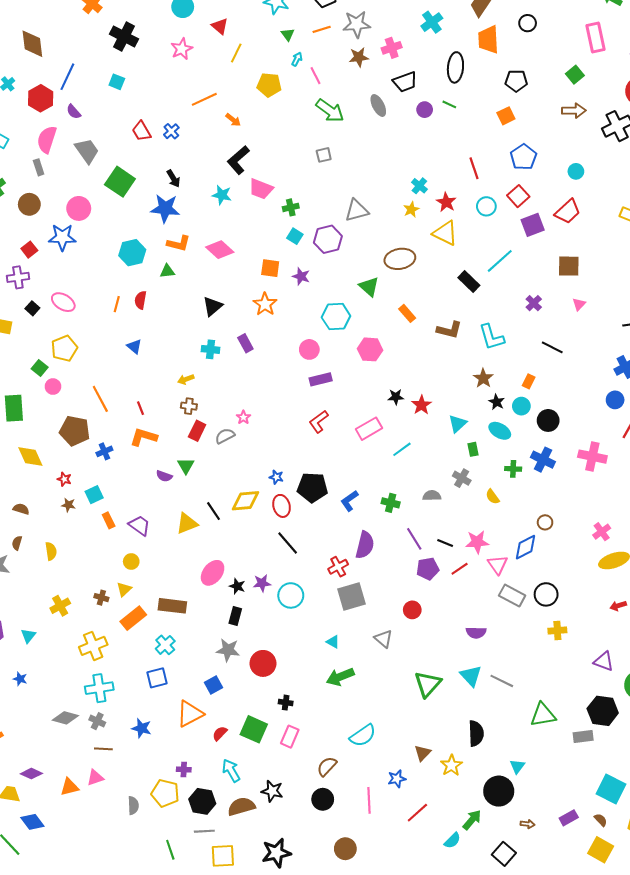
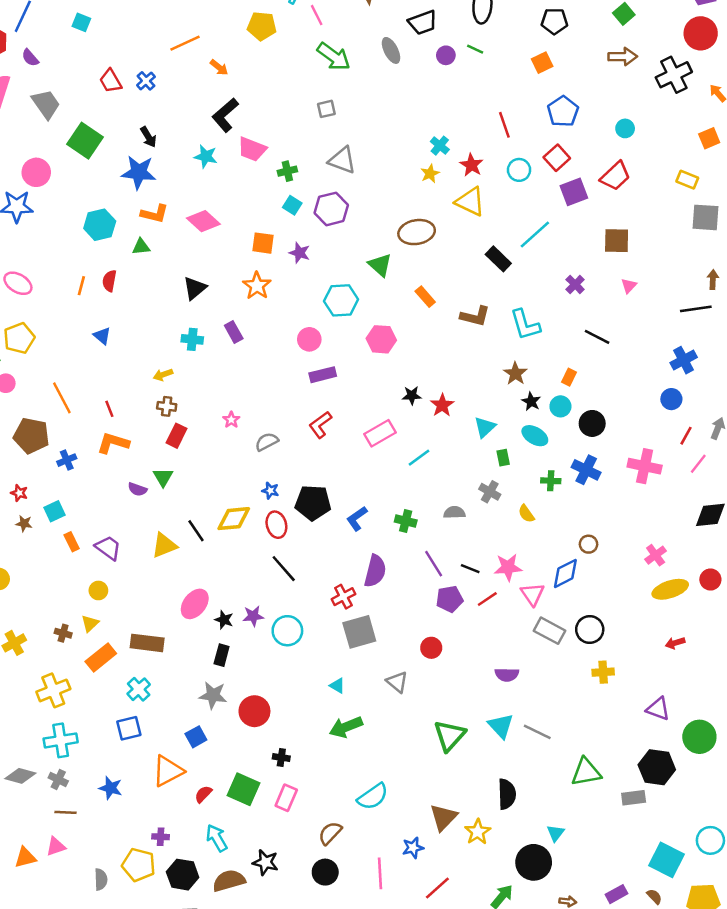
gray triangle: (357, 210) -> (342, 160), moved, turned 35
gray semicircle: (225, 436) -> (267, 442), moved
brown triangle: (423, 753) -> (443, 817), size x1.4

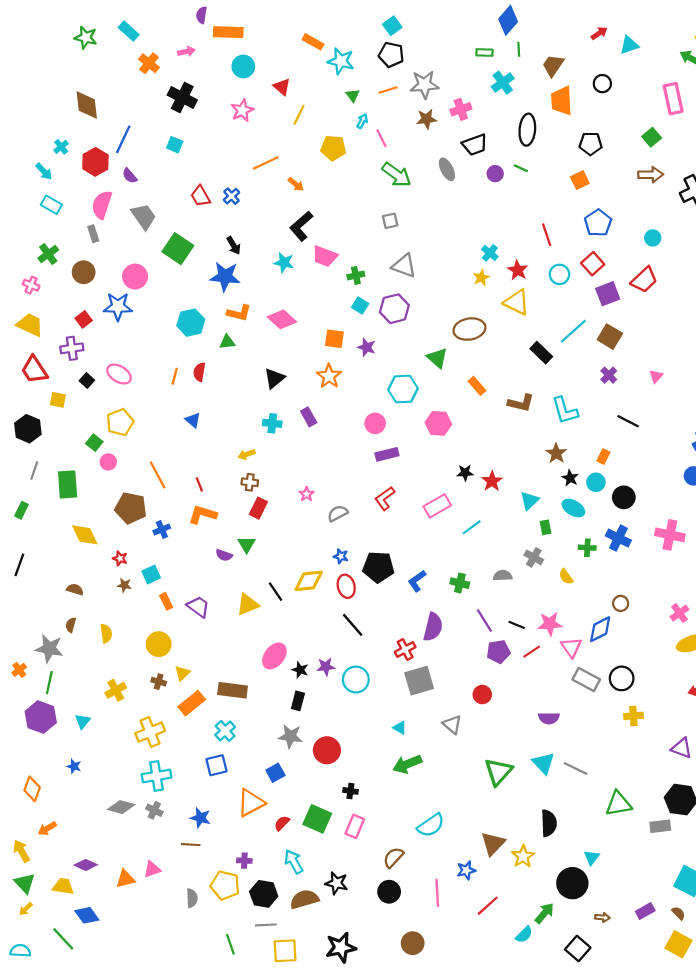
brown square: (617, 241) -> (610, 337), moved, turned 30
yellow circle: (98, 590) -> (159, 644), moved, size x1.5
brown line: (66, 812) -> (191, 845), moved

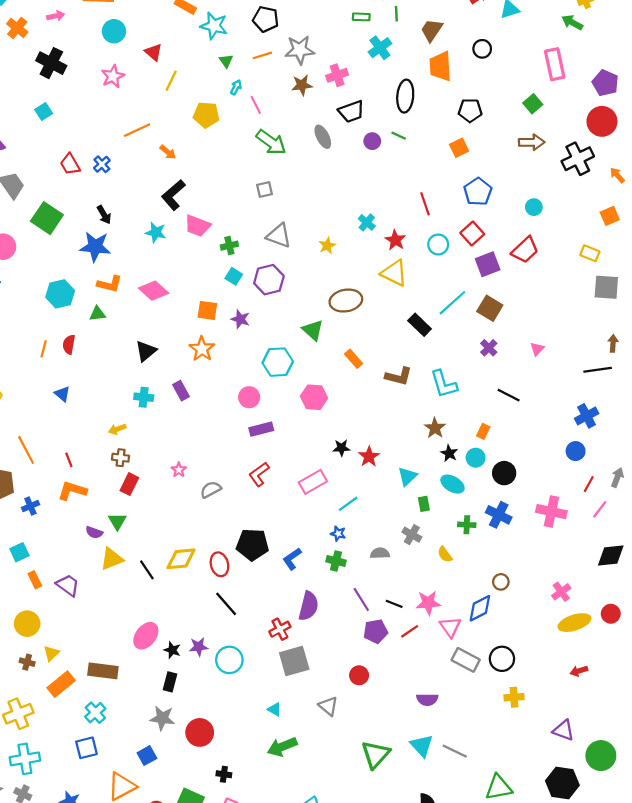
cyan square: (175, 145) -> (44, 111), turned 35
yellow star: (481, 278) -> (327, 246), moved
blue star: (341, 556) -> (338, 534), moved
yellow triangle: (248, 604) -> (112, 559), moved

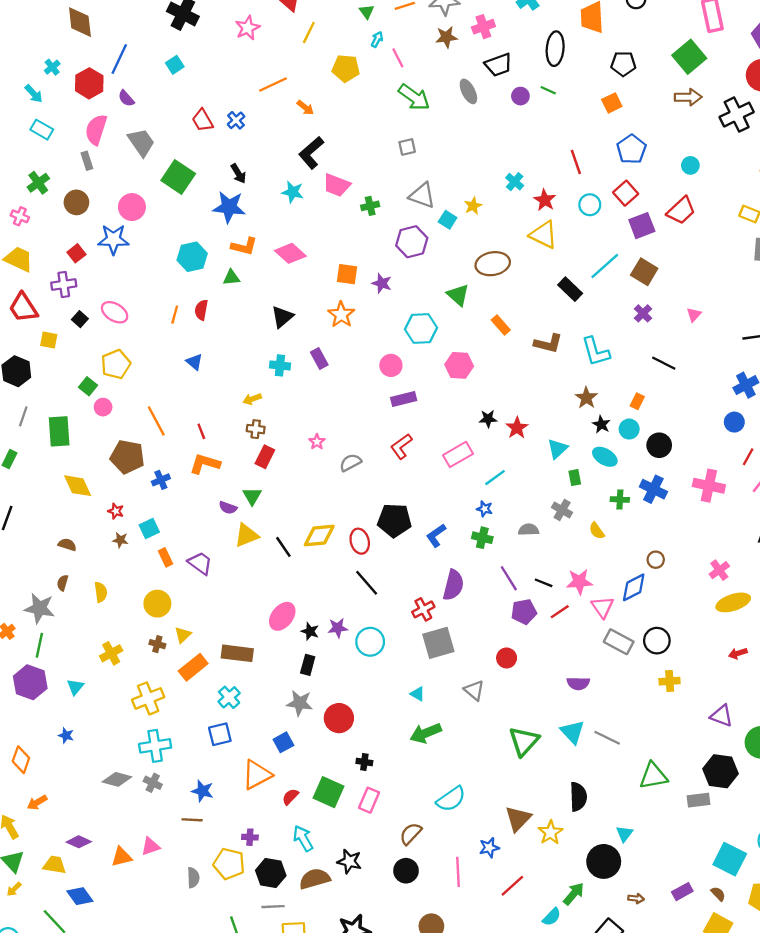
green square: (533, 104) -> (689, 57), size x1.6
cyan square: (234, 276) -> (448, 220), moved

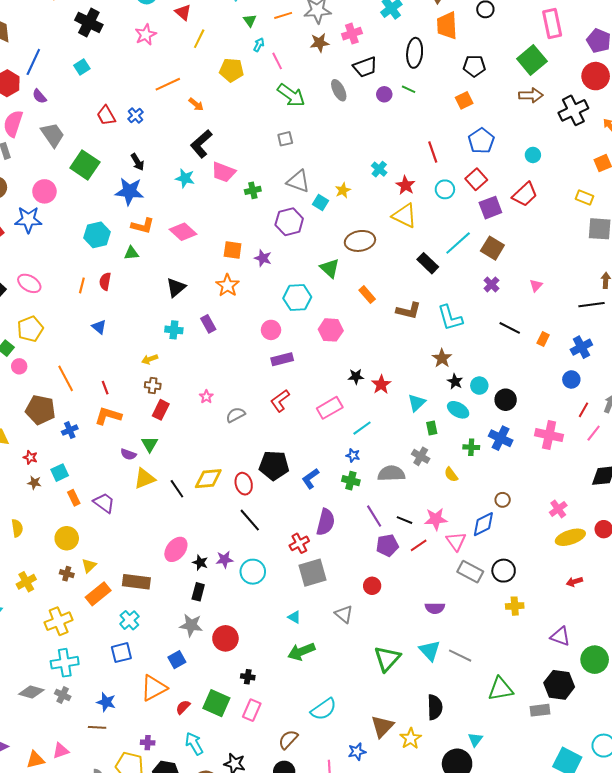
orange rectangle: (637, 401) -> (543, 339), moved
gray semicircle: (529, 530) -> (391, 474), size x1.5

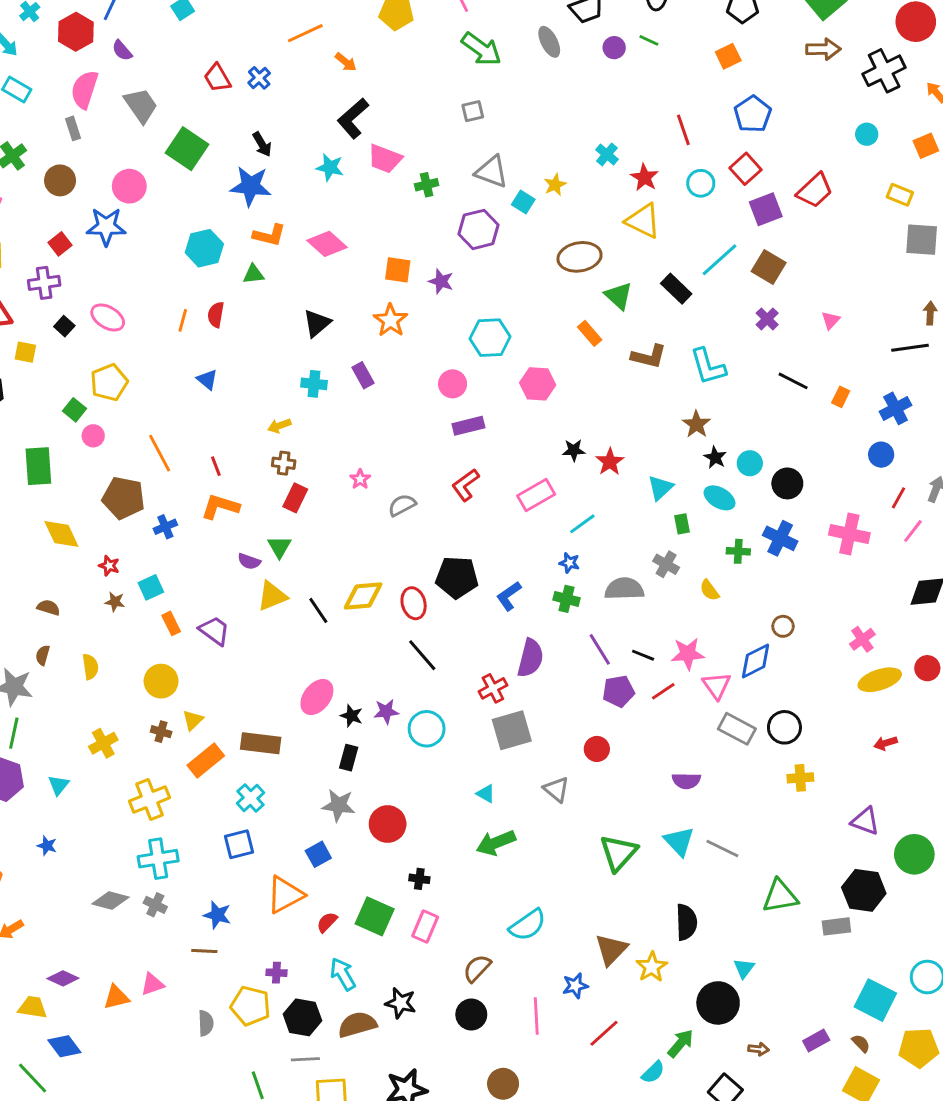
cyan circle: (533, 155) -> (867, 134), moved
green triangle: (330, 268) -> (618, 296), moved

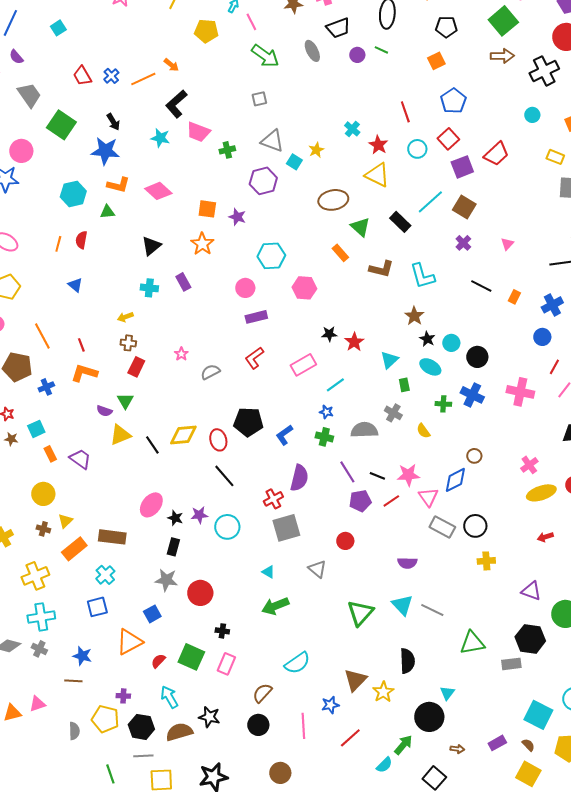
orange line: (305, 33) -> (143, 79), moved

